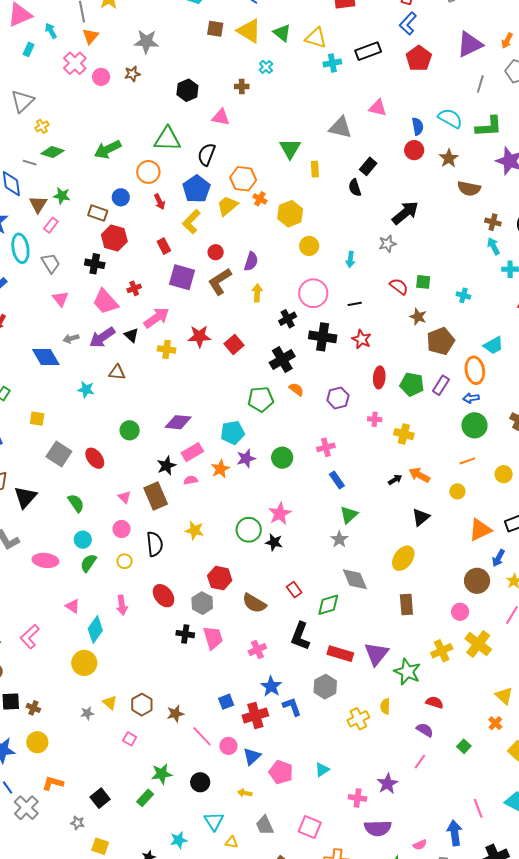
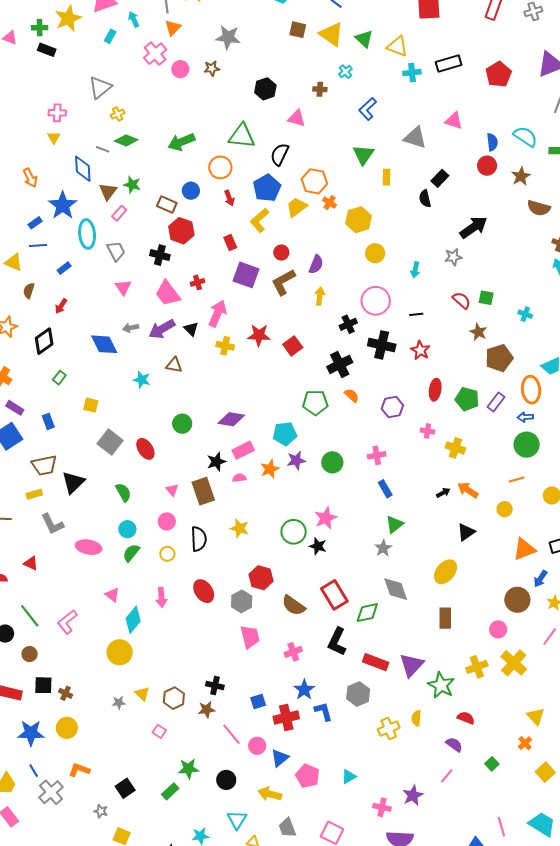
blue L-shape: (408, 24) -> (368, 109), moved
pink arrow: (156, 318) -> (217, 313), turned -36
red rectangle: (294, 590) -> (334, 595), size x1.8
black cross: (185, 634) -> (215, 686), moved
yellow arrow: (245, 793) -> (270, 794), size x1.6

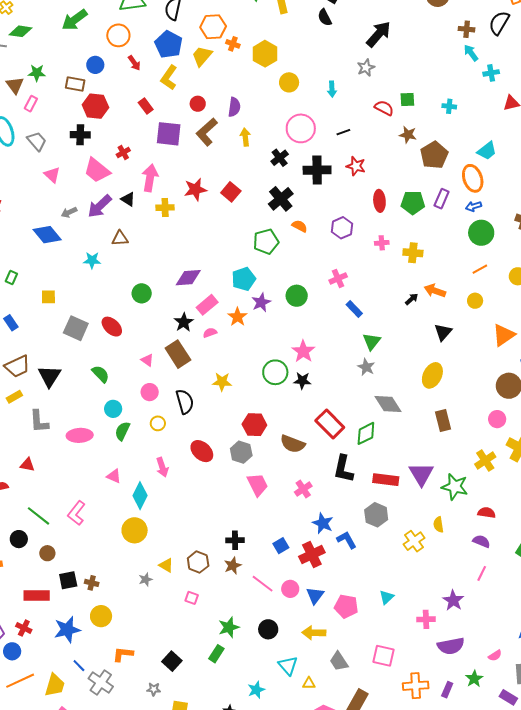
gray L-shape: (52, 524) -> (39, 421), turned 35

